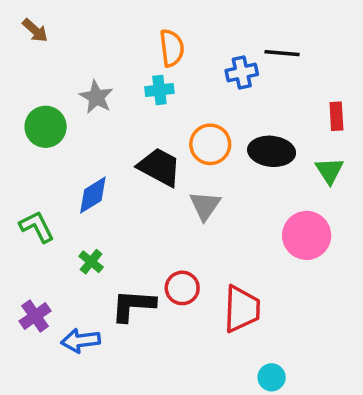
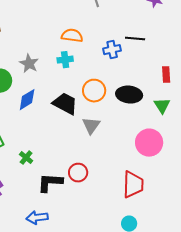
orange semicircle: (172, 48) -> (72, 36), turned -75
blue diamond: (93, 195) -> (27, 100), moved
red trapezoid: (242, 309) -> (133, 185), moved
blue arrow: (81, 341) -> (37, 218), moved

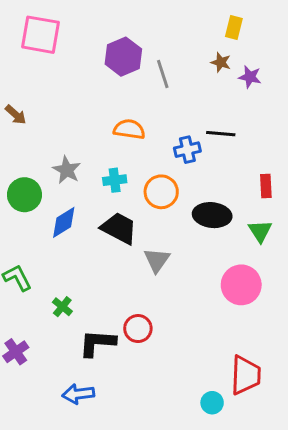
cyan cross: (65, 60) -> (115, 180), moved
orange circle: (94, 91) -> (161, 192), moved
red trapezoid: (133, 185) -> (246, 375), moved

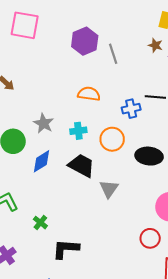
red circle: (138, 329) -> (150, 238), moved

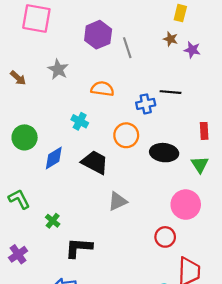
gray star: (44, 123) -> (58, 69), moved
cyan cross: (78, 131) -> (80, 121), moved, turned 35
gray triangle: (109, 189) -> (118, 201), moved, turned 30

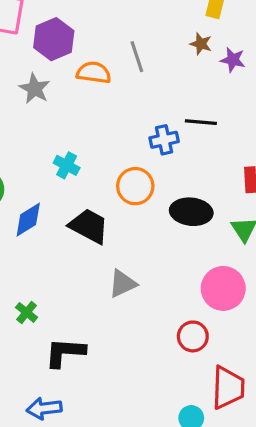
purple hexagon: (98, 35) -> (54, 39), moved
orange semicircle: (102, 89) -> (94, 73), moved

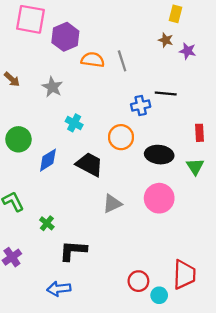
gray line: (137, 57) -> (122, 61), moved
gray star: (35, 89) -> (52, 87), moved
pink circle: (223, 288) -> (159, 198), moved
red circle: (193, 336) -> (138, 281), moved

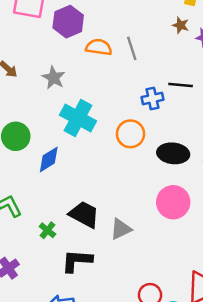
cyan cross: (74, 123) -> (78, 118), size x1.8
black trapezoid: (89, 164) -> (84, 214), moved
gray triangle: (112, 204) -> (121, 229), moved

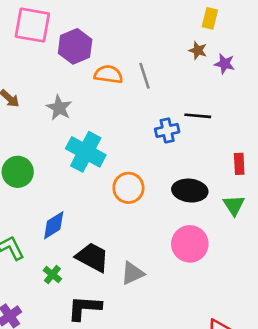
orange circle: (130, 134) -> (128, 188), moved
blue diamond: (49, 159) -> (54, 225), moved

